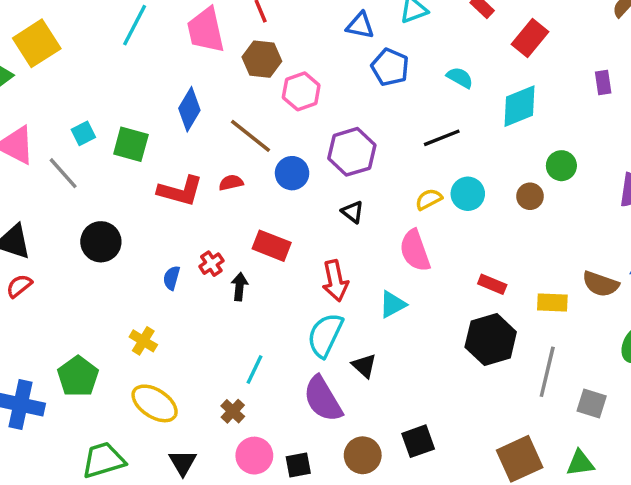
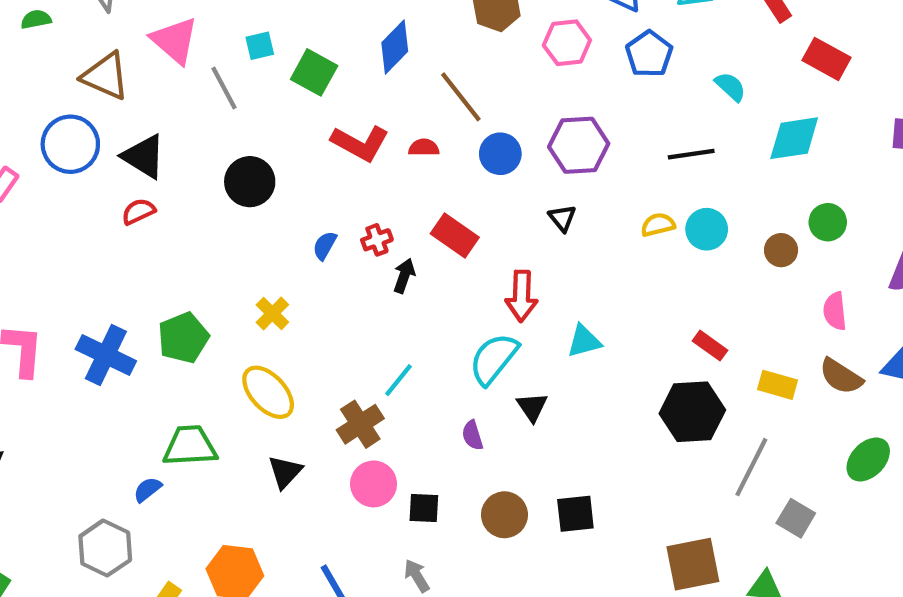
red rectangle: (530, 38) -> (827, 59), turned 66
pink hexagon: (301, 91) -> (567, 43), moved
pink semicircle: (415, 251) -> (835, 311), moved, size x0.7
purple semicircle: (323, 399) -> (472, 435), size x0.5
brown cross: (233, 411) -> (360, 424), size x1.5

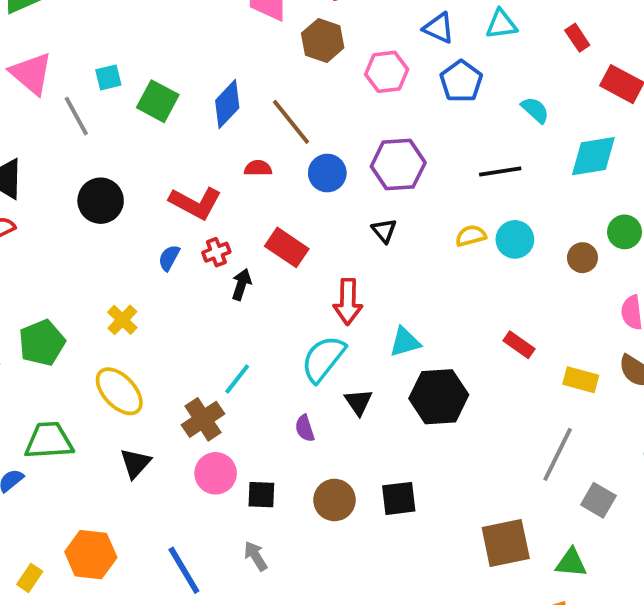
blue diamond: (395, 47) -> (227, 104), moved
red L-shape: (360, 143) -> (195, 203), moved
black hexagon: (692, 412) -> (439, 397), moved

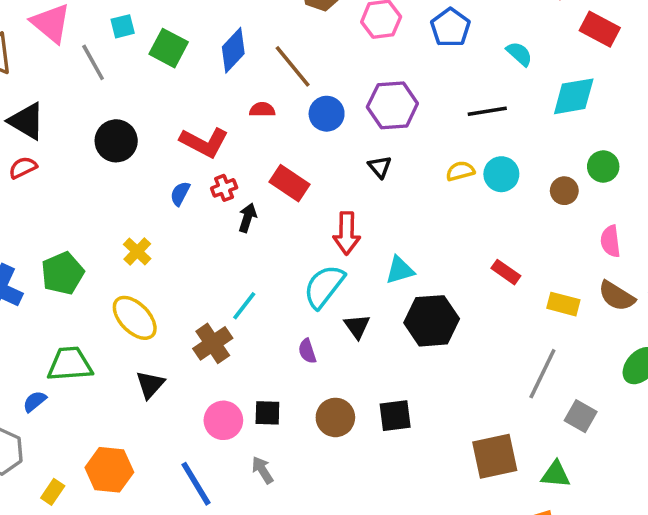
pink circle: (216, 473) -> (223, 420), moved

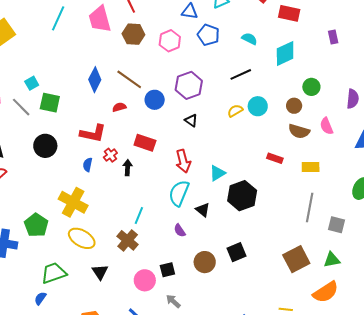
green square: (169, 48) -> (50, 103), moved
yellow cross: (137, 251) -> (73, 202), size x1.8
brown semicircle: (617, 296) -> (299, 131), moved

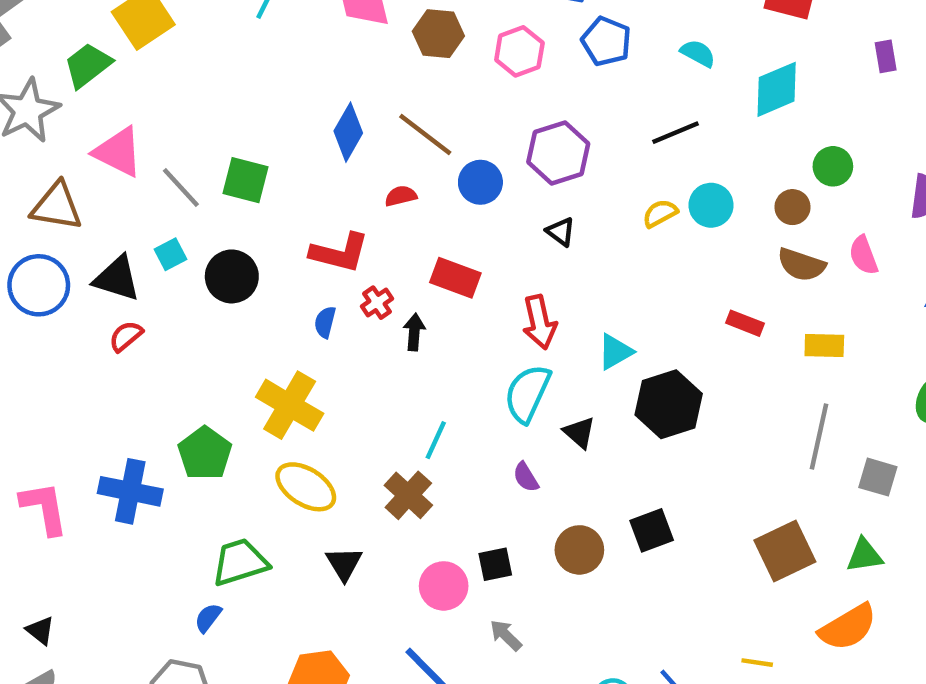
cyan square: (32, 83) -> (171, 254), moved

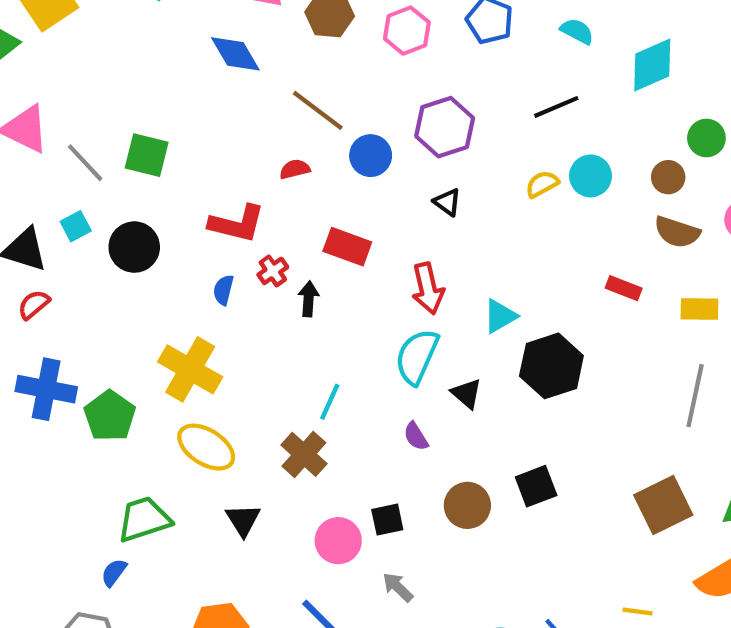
blue diamond: (348, 132) -> (235, 54), moved, turned -60
blue cross: (130, 491) -> (46, 389), moved

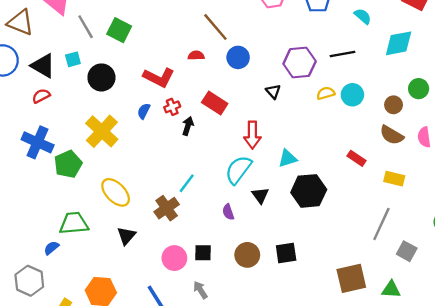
purple hexagon: (445, 127) -> (300, 62), moved
yellow cross: (190, 369) -> (102, 131), moved

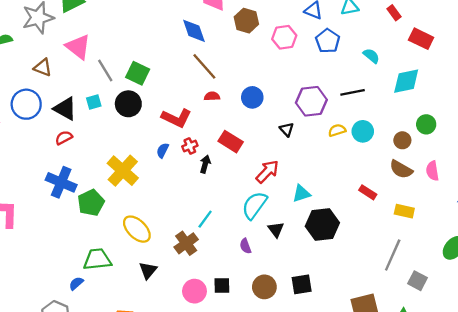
brown triangle: (20, 22) -> (43, 67), size x0.7
brown line: (215, 27) -> (204, 66), moved
black circle: (101, 77) -> (128, 104), moved
red arrow: (252, 135) -> (267, 172), turned -135

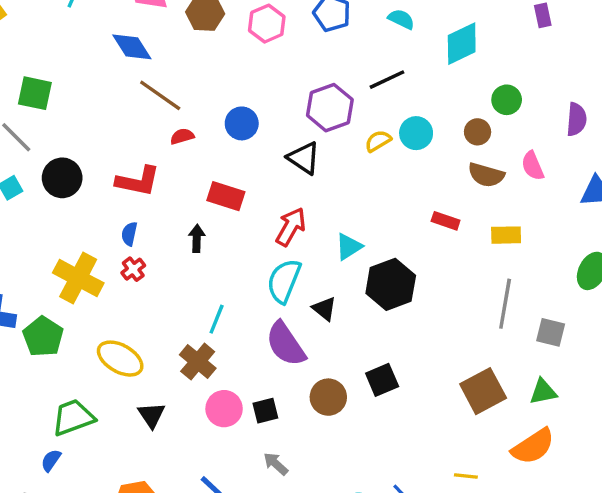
green square: (138, 73) -> (35, 93), moved
black triangle: (287, 129) -> (304, 158), size x1.5
red cross: (190, 146) -> (133, 269), moved
purple semicircle: (245, 246) -> (286, 344), size x2.0
pink circle: (194, 291) -> (224, 409), moved

